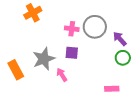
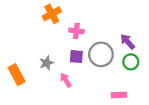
orange cross: (33, 13) -> (52, 14), moved
gray circle: (95, 27) -> (101, 54), moved
gray star: (44, 59) -> (47, 63), size x0.6

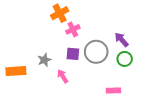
orange cross: (52, 14) -> (60, 13), moved
pink cross: (76, 31) -> (73, 29), turned -32
orange rectangle: (17, 75) -> (16, 71), turned -66

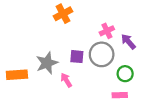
pink cross: (73, 29) -> (107, 31), moved
green circle: (125, 59) -> (125, 74), moved
gray star: (44, 60) -> (47, 63), size x1.5

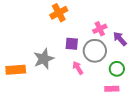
purple square: (77, 57) -> (72, 44), moved
pink arrow: (66, 80) -> (78, 68), moved

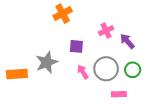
gray circle: (95, 51) -> (106, 69), moved
green circle: (117, 69) -> (133, 70), moved

